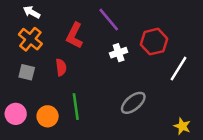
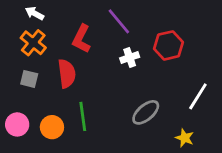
red semicircle: (61, 67) -> (67, 74), size x1.5
white line: (179, 69) -> (198, 96), moved
yellow star: (182, 126) -> (185, 138), moved

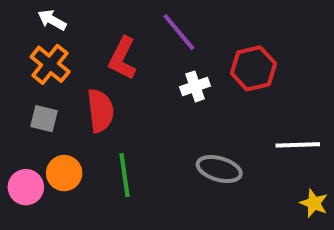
white line: (198, 96) -> (298, 145), turned 56
gray ellipse: (146, 112) -> (219, 169), turned 56
orange circle: (52, 127) -> (64, 173), moved
yellow star: (185, 138) -> (314, 203), moved

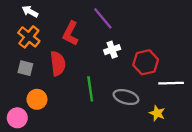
red hexagon: (253, 68) -> (146, 62), moved
green line: (125, 175) -> (90, 89), moved
pink circle: (26, 187) -> (17, 118), moved
yellow star: (314, 203) -> (157, 113), moved

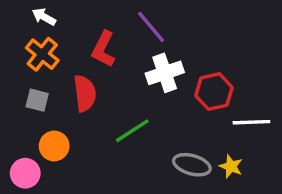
white cross: (112, 50) -> (165, 73), size x1.5
green line: (90, 89) -> (132, 131), turned 65
gray ellipse: (126, 97) -> (192, 165), moved

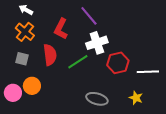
red hexagon: (214, 92) -> (118, 63), moved
green line: (132, 131) -> (78, 62), moved
gray ellipse: (192, 165) -> (97, 99), moved
pink circle: (25, 173) -> (13, 93), moved

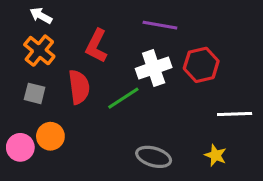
purple line: (89, 16) -> (160, 25), moved, turned -40
red hexagon: (118, 63) -> (201, 65), moved

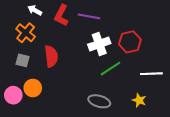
white arrow: (41, 16) -> (35, 10), moved
purple line: (160, 25) -> (89, 16), moved
red L-shape: (96, 46) -> (61, 15), moved
green line: (123, 98) -> (110, 69), moved

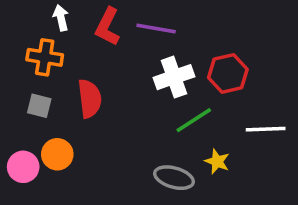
white arrow: (35, 10) -> (61, 18), turned 48
orange cross: (26, 33) -> (45, 57), turned -30
yellow star: (139, 100) -> (217, 161), moved

